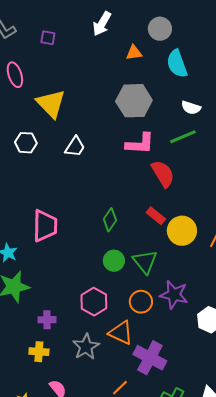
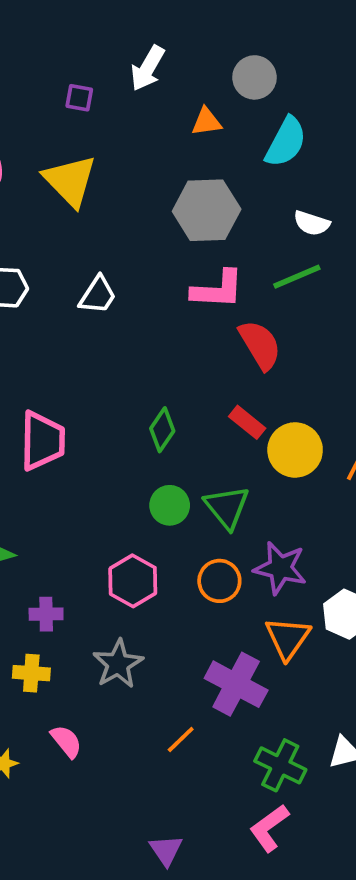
purple square: (48, 38) -> (79, 98), moved
cyan semicircle: (177, 64) -> (286, 142), turned -132
yellow triangle: (51, 104) -> (70, 181), moved
orange triangle: (121, 333) -> (288, 638), moved, turned 40

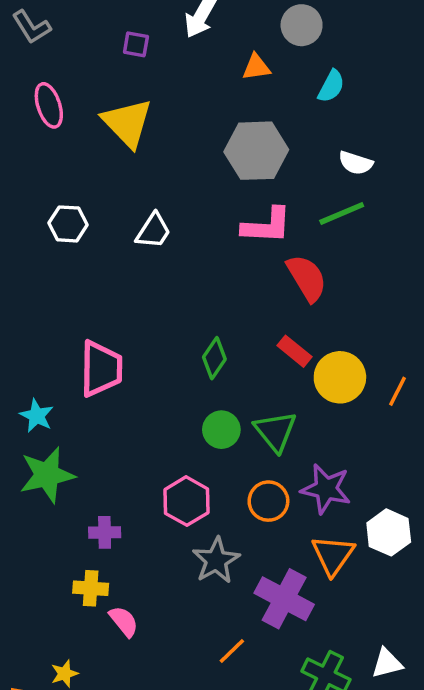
cyan semicircle: (286, 142) -> (331, 86), size x0.7
gray star: (118, 664) -> (216, 560), moved
pink semicircle: (66, 741) -> (124, 621), moved

